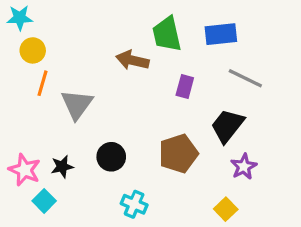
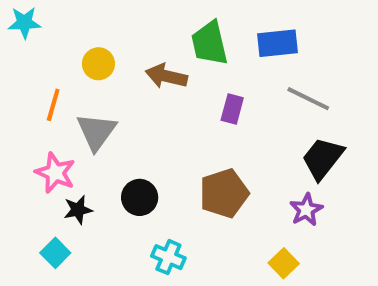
yellow circle: (33, 50) -> (98, 64), moved
black trapezoid: (227, 126) -> (323, 158), moved
pink star: (25, 170) -> (55, 173), moved

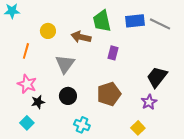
gray line: (308, 99) -> (160, 24), moved
gray triangle: (96, 132) -> (65, 64), moved

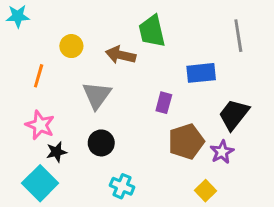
blue rectangle: (135, 21) -> (201, 73), moved
gray line: (160, 24) -> (238, 36), turned 55
purple rectangle: (113, 53) -> (164, 103), moved
brown pentagon: (109, 94) -> (186, 141), moved
cyan square: (27, 123) -> (40, 183), size x1.6

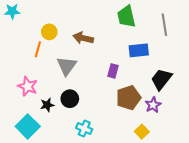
green trapezoid: (152, 31) -> (126, 16), moved
orange line: (39, 76) -> (38, 49), moved
black star: (56, 152) -> (47, 105), moved

